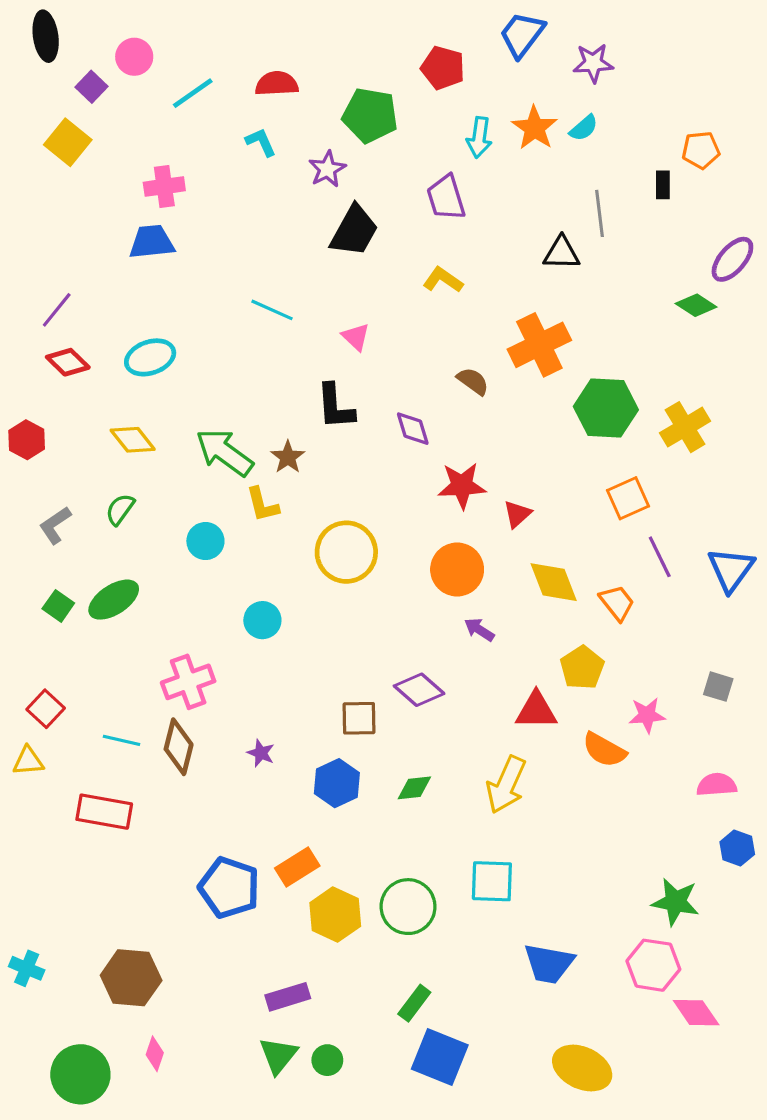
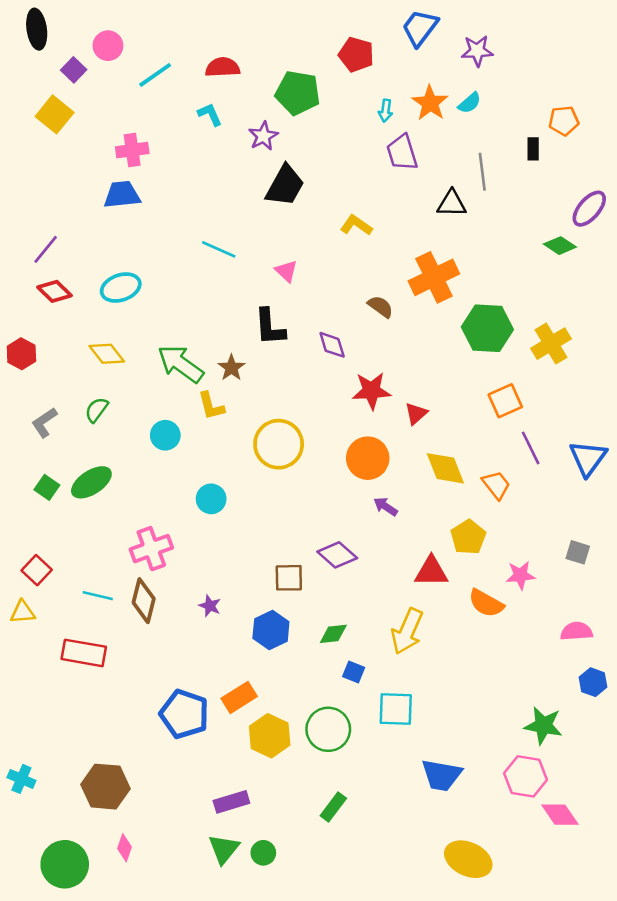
cyan arrow: (479, 137) -> (386, 111), size x0.7
purple trapezoid: (446, 198) -> (402, 153), moved
blue square: (440, 1057) -> (354, 672), moved, size x0.5

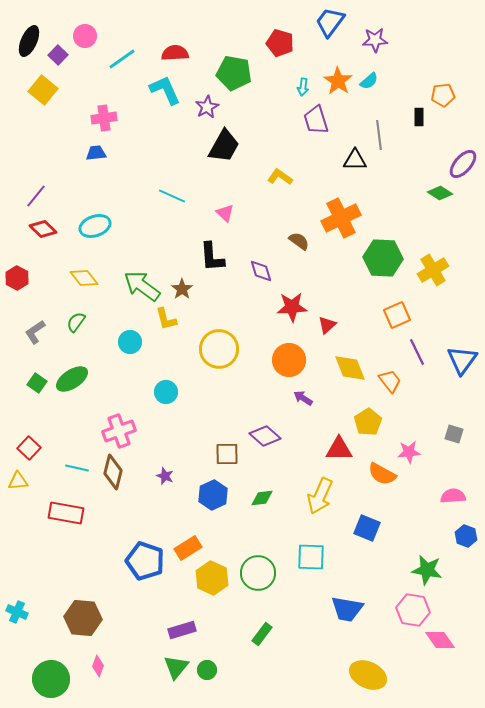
black ellipse: (37, 29) -> (29, 41), moved, turned 32
cyan L-shape: (210, 114) -> (165, 90), size x1.6
blue trapezoid: (122, 195) -> (96, 153), size x0.7
blue square: (354, 672) -> (367, 528), moved, size x1.5

